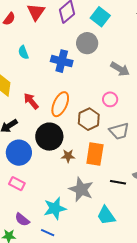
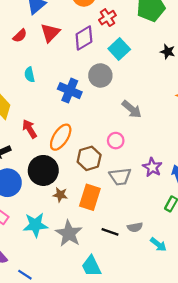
cyan star: (55, 208) -> (35, 225), moved

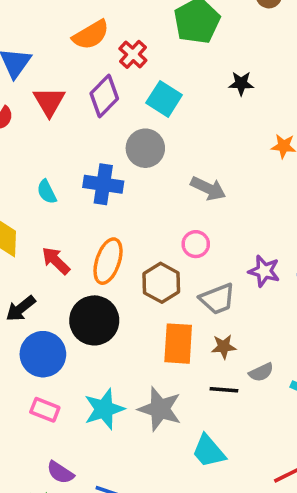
cyan semicircle: (30, 75) -> (47, 192), moved
brown star: (60, 195) -> (224, 347), moved

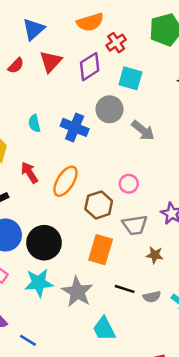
cyan square: (164, 99) -> (130, 78), turned -30
gray arrow: (208, 188) -> (143, 130), moved
black circle: (94, 320) -> (44, 243), moved
brown star: (224, 347) -> (155, 255), moved
gray semicircle: (261, 372) -> (152, 297), moved

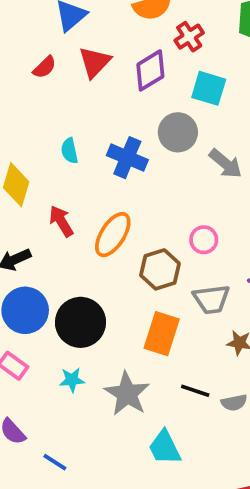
cyan star: (39, 283) -> (72, 380), size x0.6

